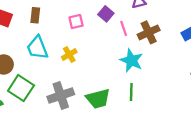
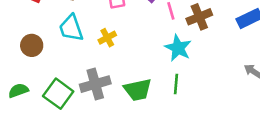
green square: (21, 88) -> (58, 94), moved

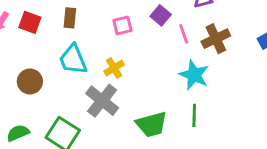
gray cross: (95, 84) -> (102, 101), moved, turned -32

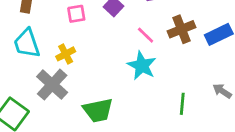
pink line: (184, 34) -> (146, 35), moved, turned -30
brown cross: (216, 39) -> (181, 29), moved
green line: (194, 115) -> (182, 104), moved

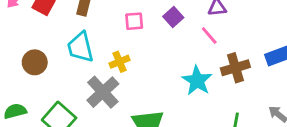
brown cross: (181, 29) -> (235, 68), moved
pink line: (146, 35) -> (209, 36), moved

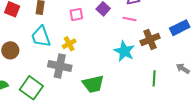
pink line: (209, 36) -> (129, 19), turned -32
gray cross: (103, 92) -> (60, 66), turned -30

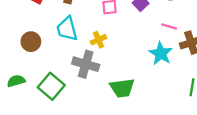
pink line: (129, 19) -> (169, 26), moved

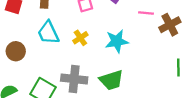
cyan star: (161, 53) -> (117, 41), moved, turned -30
gray cross: (86, 64) -> (74, 79), moved

